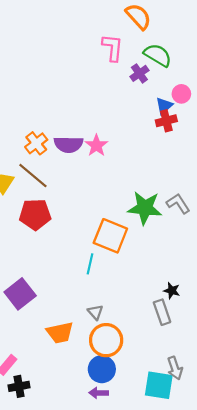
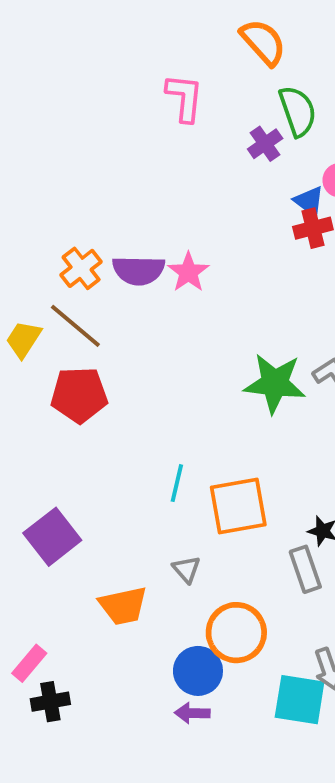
pink L-shape: (113, 48) -> (185, 98), moved
green semicircle: (158, 55) -> (298, 111), turned 40
blue triangle: (164, 106) -> (309, 201), turned -42
orange square: (110, 236) -> (238, 506), moved, turned -32
orange circle: (106, 340) -> (236, 633), moved

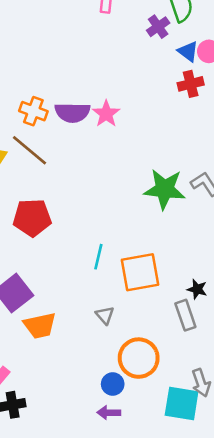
blue triangle: (309, 201) -> (188, 51), moved
orange cross: (81, 268) -> (33, 111), turned -32
red pentagon: (79, 395) -> (32, 218), moved
orange trapezoid: (123, 606) -> (40, 326), moved
blue circle: (198, 671) -> (113, 384), size x0.7

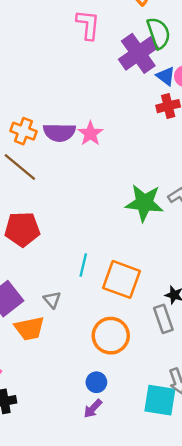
purple cross: (158, 27) -> (138, 53), size x1.8
orange square: (140, 272) -> (122, 279), turned 30
gray triangle: (105, 315) -> (52, 300), moved
orange circle: (139, 358) -> (111, 336), moved
purple arrow: (109, 413) -> (93, 409), turned -48

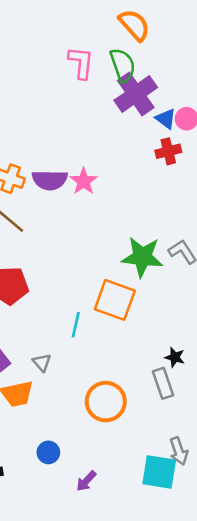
green semicircle: (159, 33) -> (123, 65), moved
orange square: (122, 279) -> (115, 300), moved
blue circle: (96, 382) -> (48, 452), moved

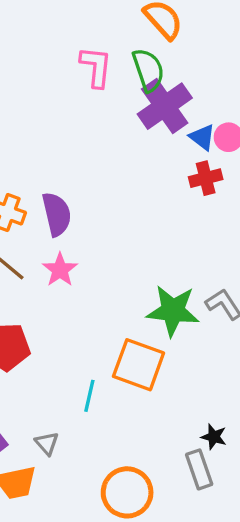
purple semicircle: (50, 180) -> (57, 214), turned -104
pink star: (84, 181) -> (60, 270), moved

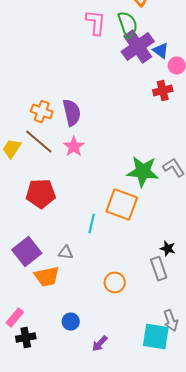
blue triangle: (202, 137) -> (161, 51), moved
gray triangle: (47, 443) -> (66, 253), turned -42
orange circle: (127, 492) -> (115, 283), size x0.7

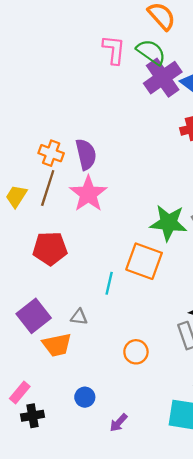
green semicircle: (128, 25) -> (151, 52), turned -36
brown line: (39, 142) -> (48, 188), turned 68
pink star: (74, 147) -> (88, 194), size x1.5

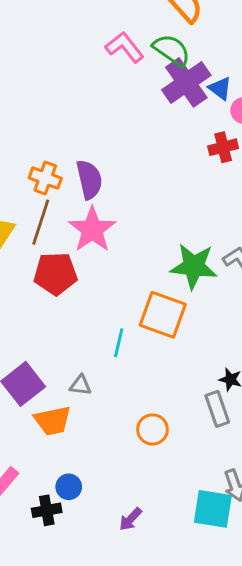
pink L-shape: (114, 50) -> (125, 47), turned -44
red pentagon: (50, 248) -> (55, 274), moved
blue circle: (85, 397) -> (69, 487), moved
black cross: (33, 416) -> (47, 510), moved

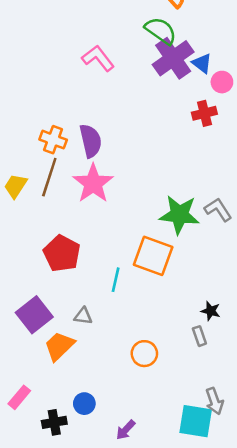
pink L-shape: (125, 47) -> (98, 58), moved
red pentagon: (55, 274) -> (62, 253), moved, turned 30
gray rectangle: (217, 409) -> (199, 336), size x0.7
orange trapezoid: (53, 421) -> (59, 346), turned 148
blue circle: (69, 487) -> (84, 404), moved

